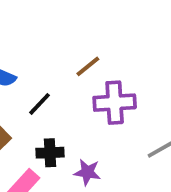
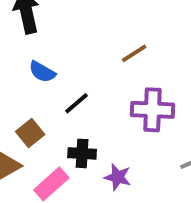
brown line: (88, 66) -> (134, 53), moved

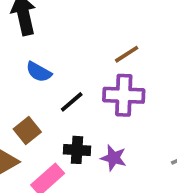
purple cross: (152, 110) -> (124, 95), moved
purple star: (118, 177) -> (114, 158), moved

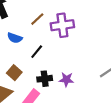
brown line: (127, 54) -> (37, 19), moved
purple cross: (124, 95) -> (62, 25), moved

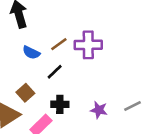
brown line: (37, 19) -> (59, 44), moved
purple star: (66, 79) -> (99, 110), moved

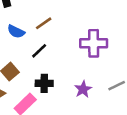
purple cross: (88, 45) -> (94, 43), moved
purple star: (99, 110) -> (83, 89), turned 30

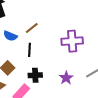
black line: (39, 51) -> (30, 50), turned -40

